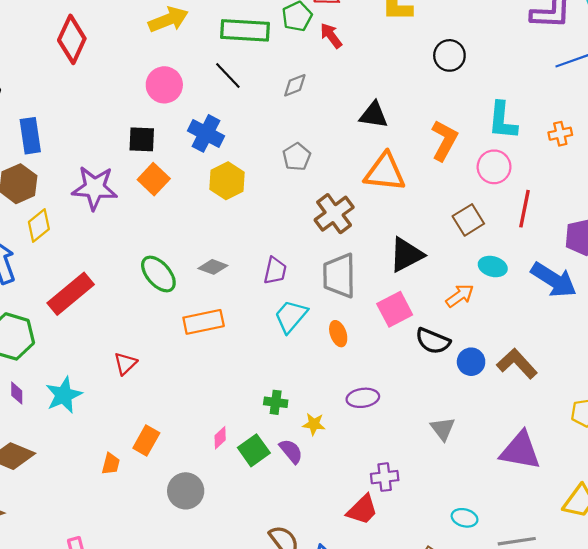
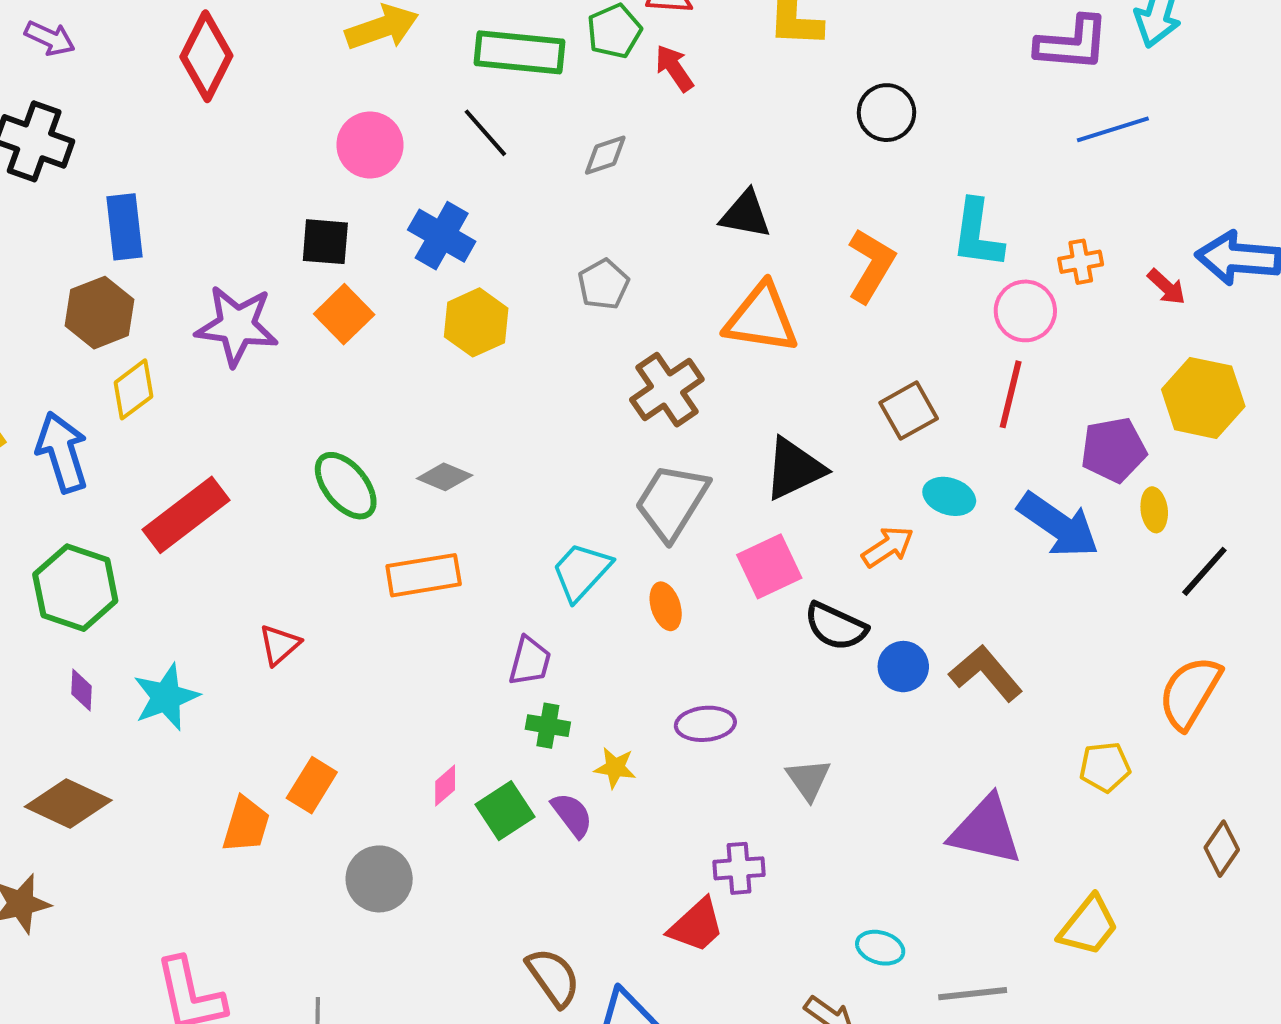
pink circle: (494, 167) -> (1025, 311), moved
purple trapezoid: (275, 271) -> (530, 661), moved
gray trapezoid: (339, 276) -> (672, 502), turned 30
gray triangle: (443, 429) -> (808, 779), moved
orange trapezoid: (111, 464) -> (246, 825), size x1.4

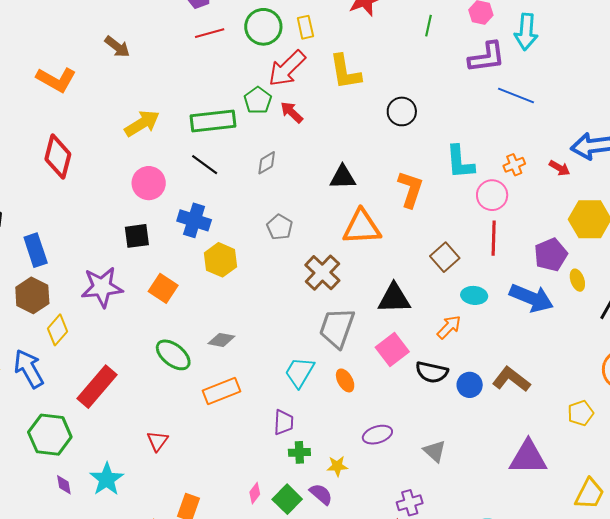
blue line: (1113, 129) -> (516, 95), turned 51
orange square: (344, 314) -> (163, 288), moved
black triangle: (794, 469) -> (394, 298), turned 36

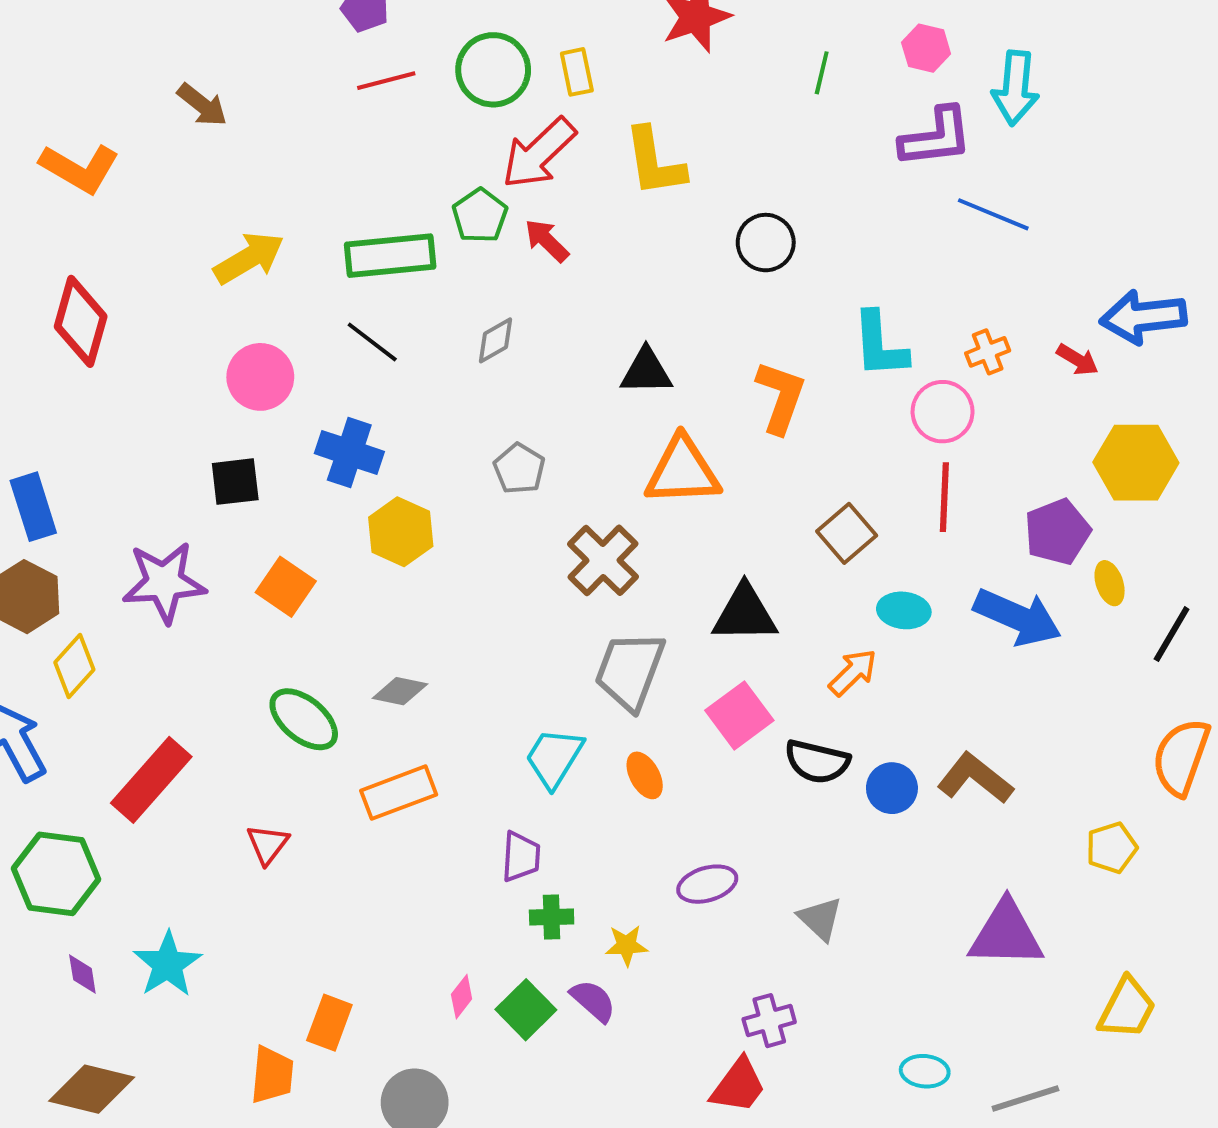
red triangle: (157, 441) -> (268, 844), moved

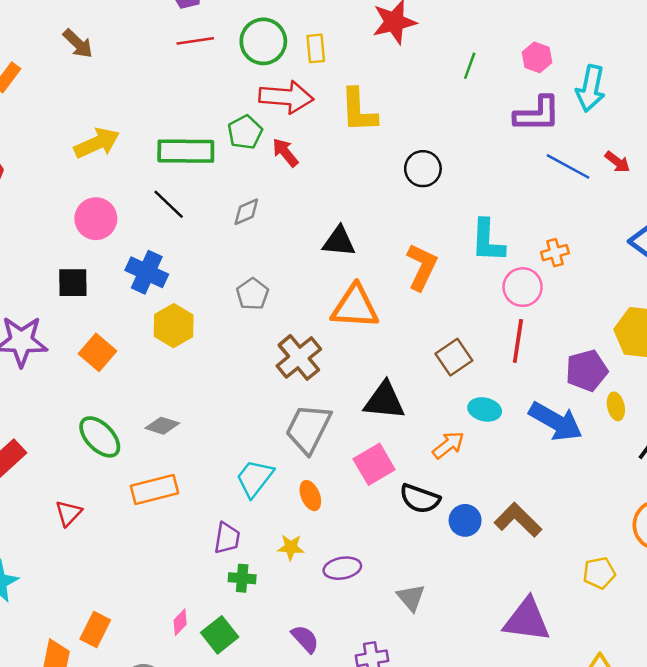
red arrow: (539, 153) -> (286, 97), turned -138
red arrow: (1078, 360) -> (617, 162), moved
yellow star: (626, 945) -> (291, 547), moved
purple semicircle: (593, 1001) -> (305, 639), moved

